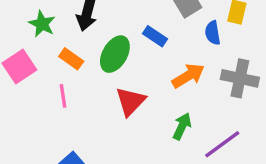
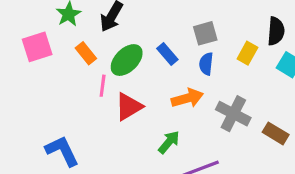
blue semicircle: (213, 33) -> (206, 64), moved
pink line: (63, 96) -> (103, 86), moved

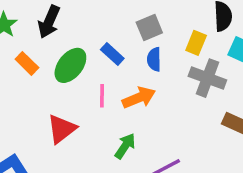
pink line: (103, 86) -> (102, 96), moved
red triangle: (129, 107) -> (62, 129), moved
gray cross: (233, 114) -> (207, 78), moved

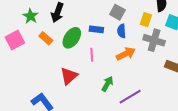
gray square: (149, 27) -> (117, 12), turned -35
blue rectangle: (112, 54) -> (96, 29), turned -32
orange arrow: (139, 98) -> (126, 54), moved

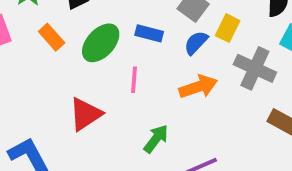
yellow rectangle: (146, 20) -> (228, 28), moved
blue semicircle: (121, 31) -> (196, 43), turned 40

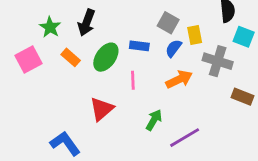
yellow rectangle: (228, 28) -> (195, 35), turned -30

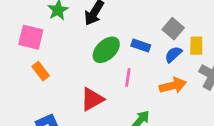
orange rectangle: (71, 57) -> (41, 71), moved
pink square: (29, 59) -> (31, 37), turned 30

